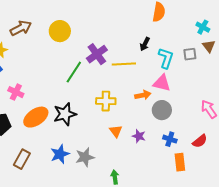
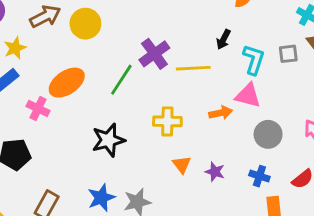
yellow circle: (60, 31) -> (85, 24), moved
gray circle: (162, 110) -> (268, 134), moved
orange ellipse: (36, 117) -> (67, 83), moved

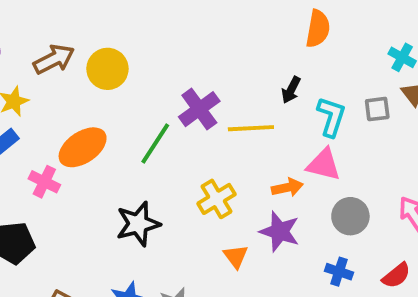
yellow cross: (167, 121) -> (217, 199), turned -32
purple star: (215, 172) -> (280, 231), moved, size x1.5

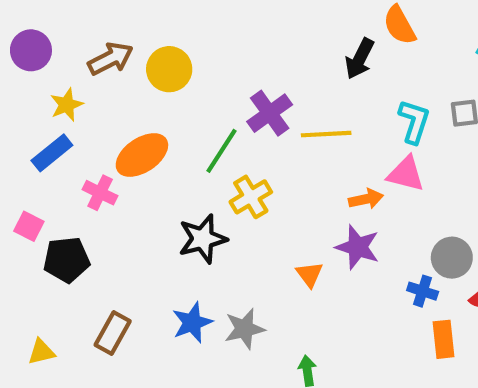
orange semicircle: (318, 29) -> (399, 25), turned 141
black arrow: (291, 90) -> (360, 59), moved, size x1.4
yellow cross: (217, 199) -> (251, 197), moved
gray circle: (350, 216) -> (452, 258), moved

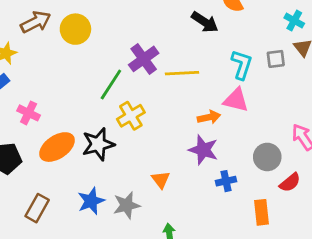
black arrow: (360, 59) -> (205, 22), turned -84
orange ellipse: (142, 155) -> (57, 147), moved
orange triangle: (309, 274) -> (161, 180), moved
blue cross: (423, 291) -> (226, 181), moved, turned -30

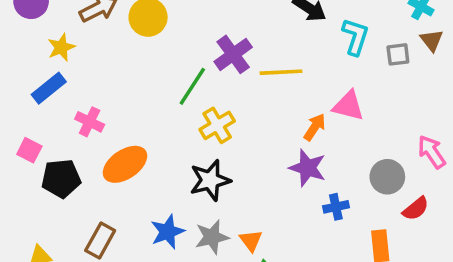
cyan L-shape: (242, 65) -> (355, 37), moved
orange arrow: (209, 117) -> (315, 127), turned -45
black star: (98, 144) -> (210, 180), moved
orange triangle: (161, 180) -> (251, 241), moved

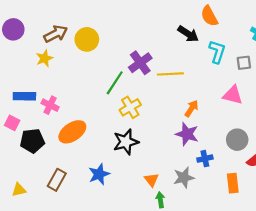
yellow star: (61, 47) -> (44, 58), moved
blue rectangle: (49, 88) -> (24, 96), moved, turned 40
pink triangle: (348, 106) -> (233, 95), moved
gray star: (212, 237) -> (184, 178), moved

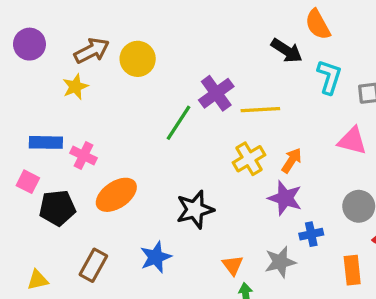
yellow cross: (130, 107) -> (249, 159), moved

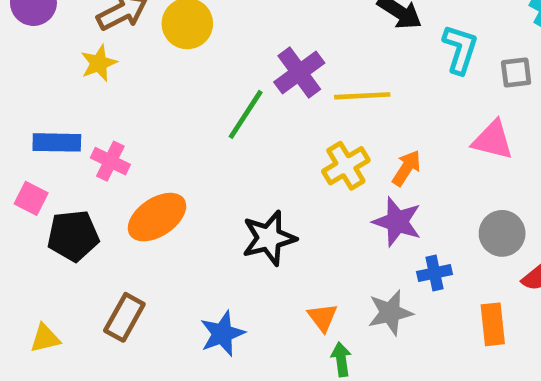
blue star: (156, 257) -> (222, 334), moved

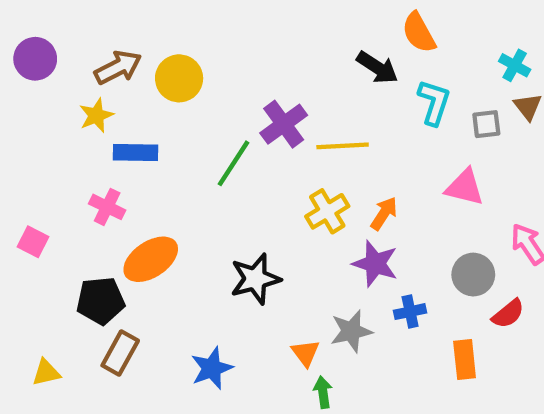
blue rectangle: (57, 142) -> (135, 152), moved
black pentagon: (73, 236) -> (101, 301), moved
gray star: (390, 313) -> (351, 331), moved

